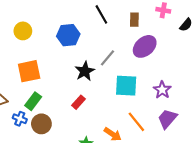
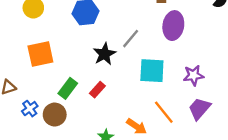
purple ellipse: (145, 46) -> (173, 26), turned -40
purple star: (162, 90) -> (193, 75), turned 30
green rectangle: (33, 101) -> (68, 88), moved
blue cross: (20, 119) -> (30, 109), turned 32

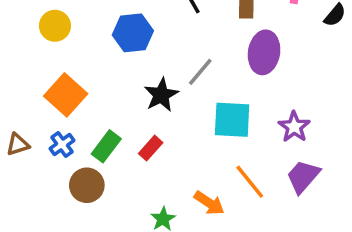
orange square: (40, 54) -> (66, 95), turned -36
purple star: (193, 75) -> (294, 127), turned -30
blue cross: (30, 109) -> (62, 145), moved

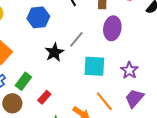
red rectangle: (151, 148) -> (44, 97), moved

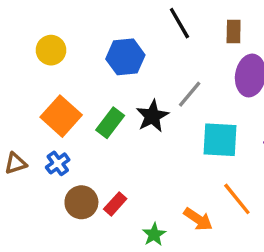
green rectangle: (23, 81) -> (110, 123), moved
red rectangle: (44, 97) -> (115, 204), moved

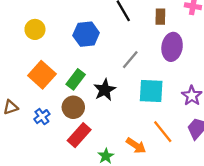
black star: (152, 116) -> (105, 90), moved
blue cross: (58, 163) -> (42, 117), moved
brown circle: (81, 202) -> (73, 107), moved
red rectangle: (115, 204) -> (79, 135), size x1.5

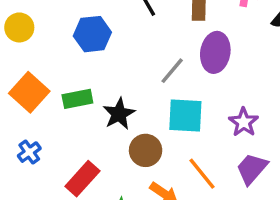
gray line: (130, 60) -> (172, 71), moved
green rectangle: (76, 79) -> (77, 99), turned 42
brown circle: (73, 107) -> (146, 150), moved

